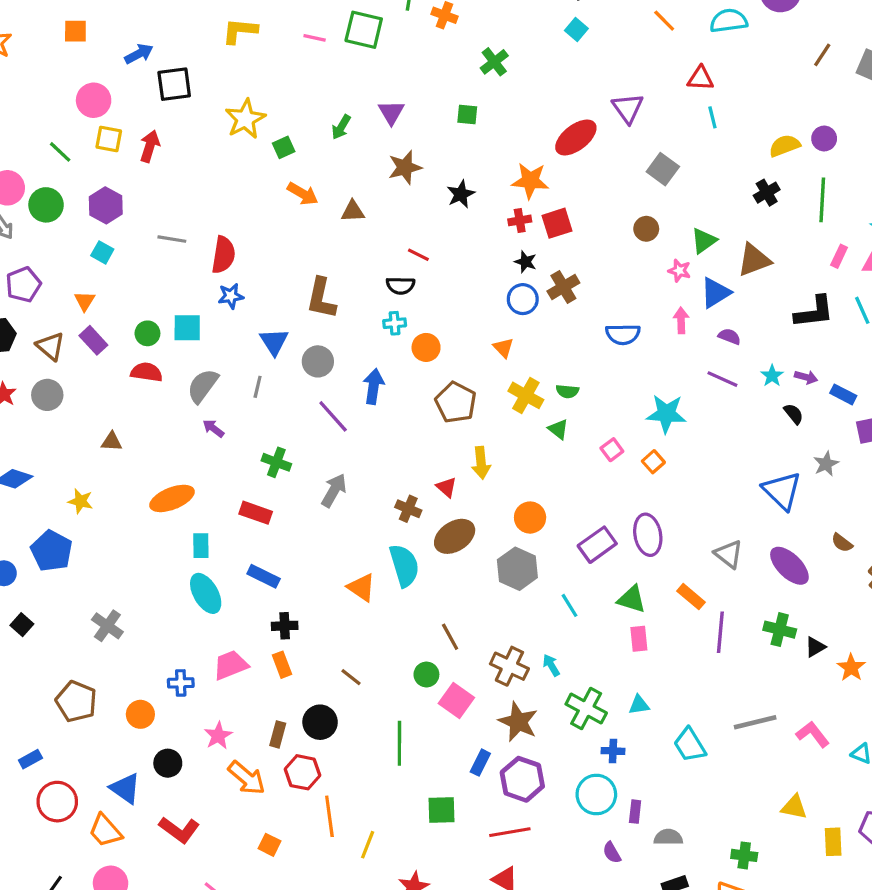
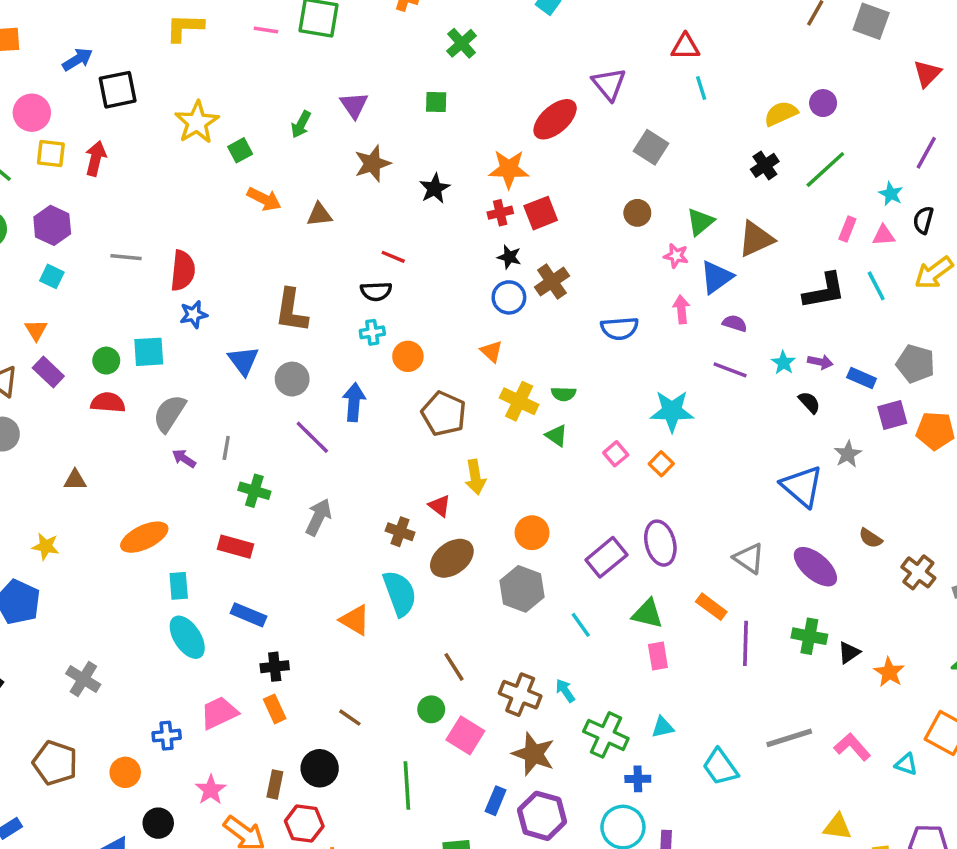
green line: (822, 200) -> (825, 169), turned 48
gray line: (258, 387) -> (226, 448), moved

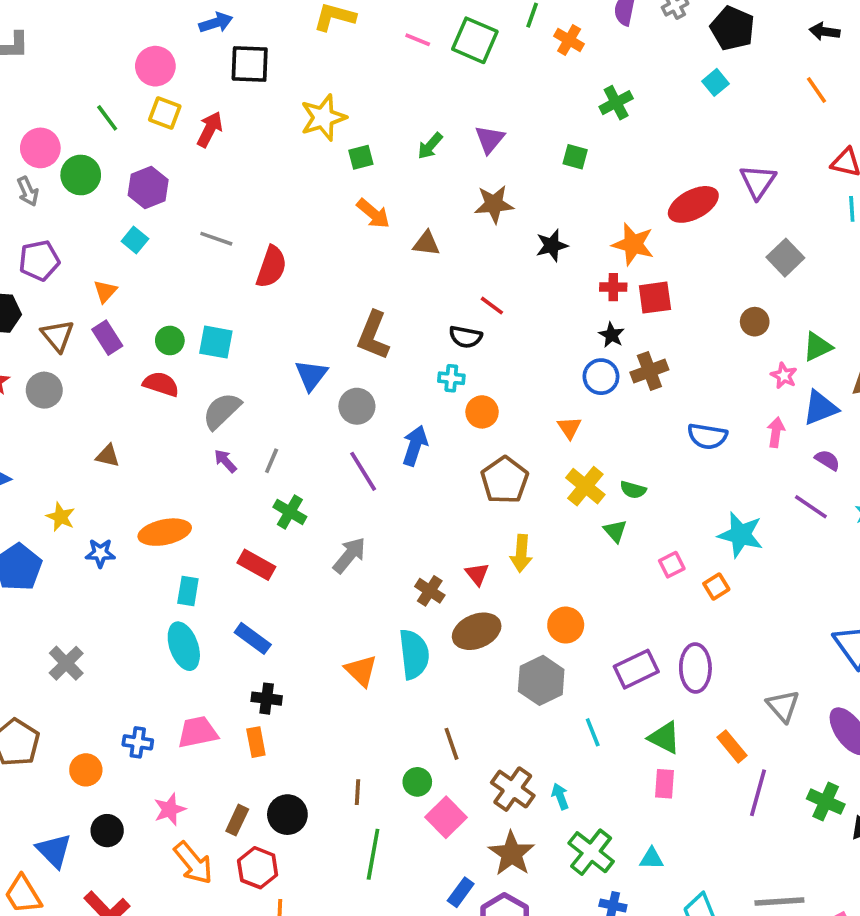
blue star: (194, 314) -> (100, 553), moved
brown line: (350, 718) -> (357, 792), moved, turned 45

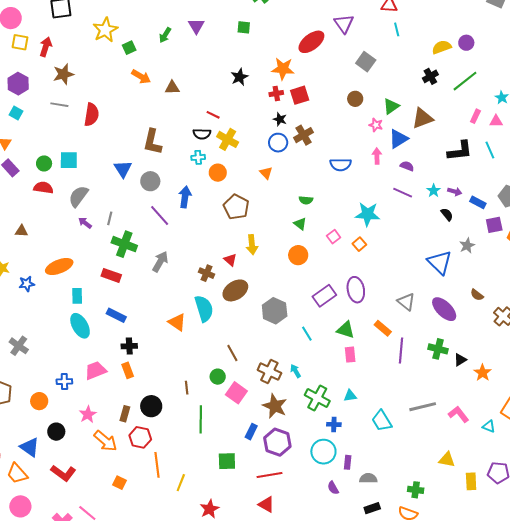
brown star: (494, 204) -> (63, 74), moved
yellow cross: (585, 486) -> (228, 139), moved
green cross: (290, 512) -> (124, 244), size x1.4
orange circle: (566, 625) -> (298, 255), moved

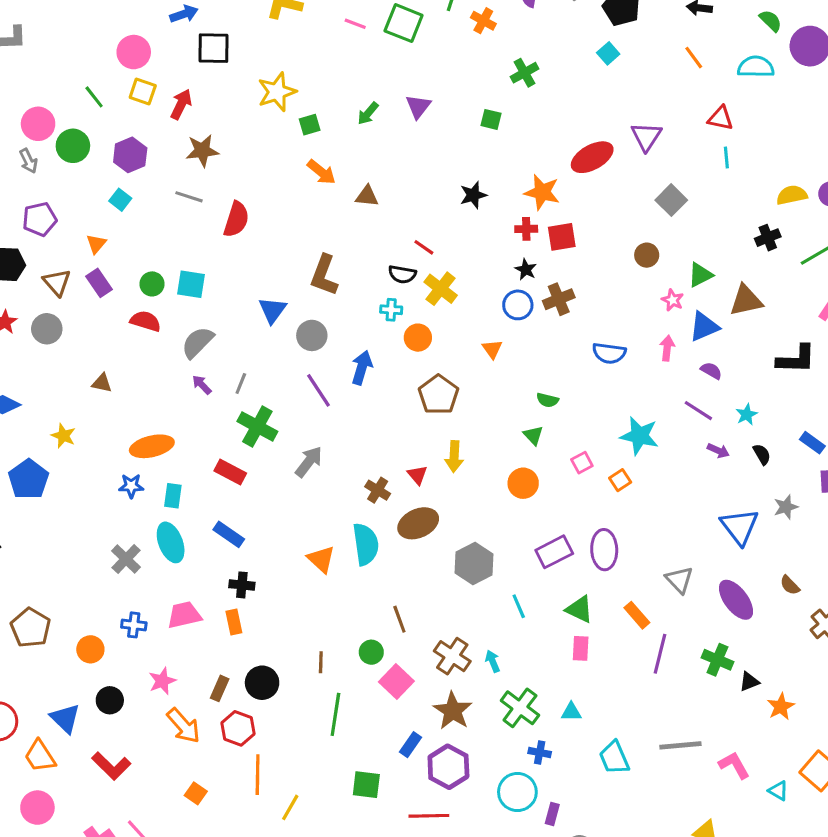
purple arrow: (455, 192) -> (718, 451), moved
blue star: (27, 284) -> (131, 486), moved
gray cross: (19, 346) -> (126, 559), moved

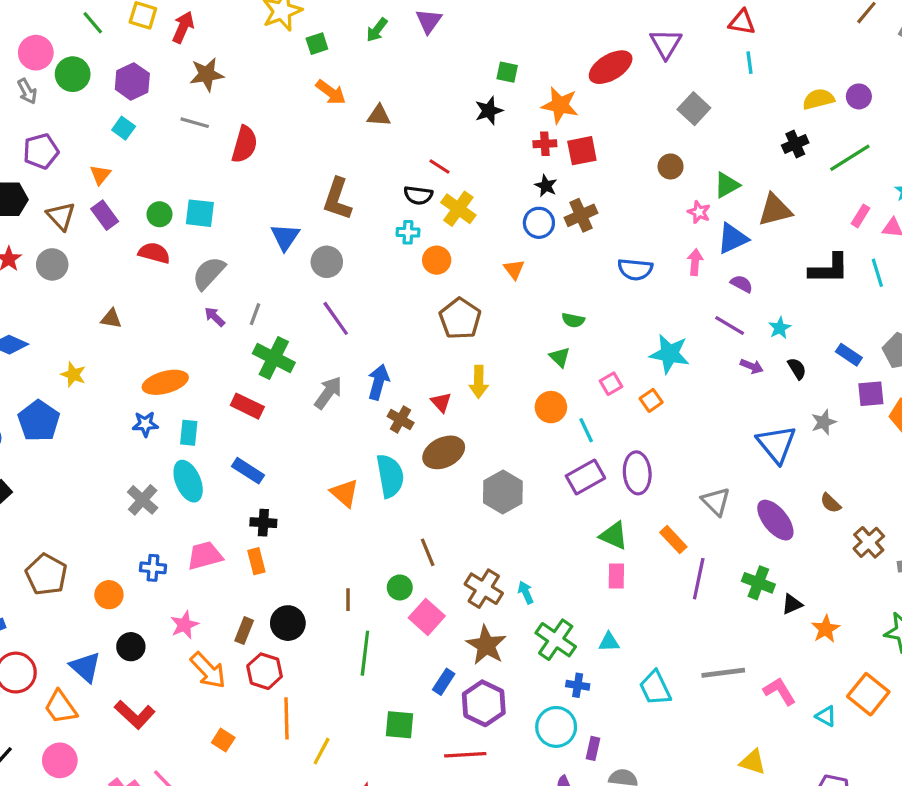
green square: (491, 119) -> (507, 72), moved
blue arrow: (362, 368) -> (378, 382), moved
cyan line: (519, 606) -> (586, 430), moved

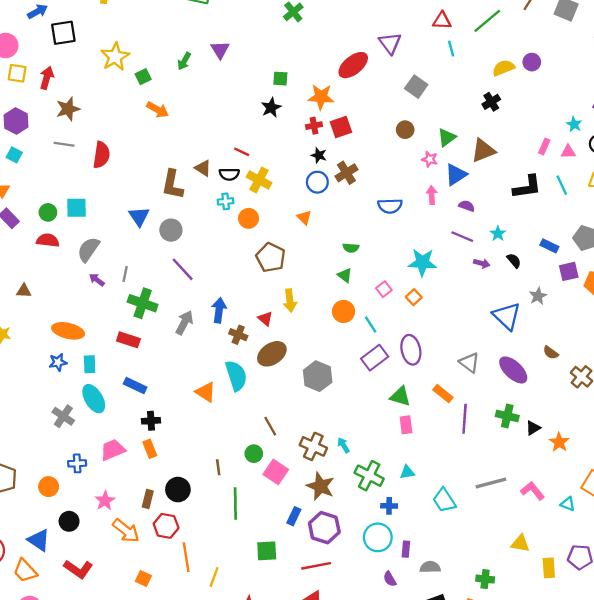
brown triangle: (379, 116) -> (203, 168), moved, turned 36
green line: (850, 158) -> (487, 21), moved
orange ellipse: (165, 382) -> (68, 331), turned 36

